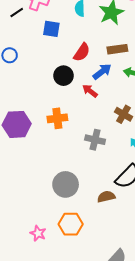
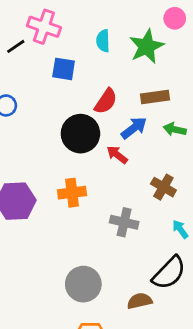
black circle: (64, 76) -> (80, 134), size x1.4

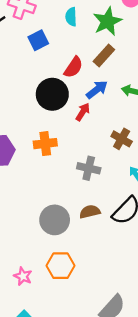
blue square: (64, 69) -> (38, 40), turned -36
brown rectangle: (155, 97) -> (104, 56), moved, turned -40
red arrow: (117, 155) -> (83, 112), turned 84
brown semicircle: (140, 301) -> (90, 212), moved

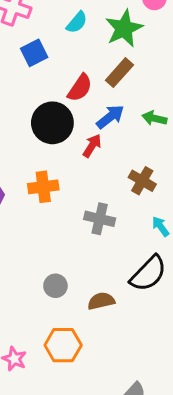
cyan semicircle: (71, 17) -> (77, 22), turned -138
brown semicircle: (90, 212) -> (101, 301), moved
gray circle: (55, 220) -> (55, 286), size x0.6

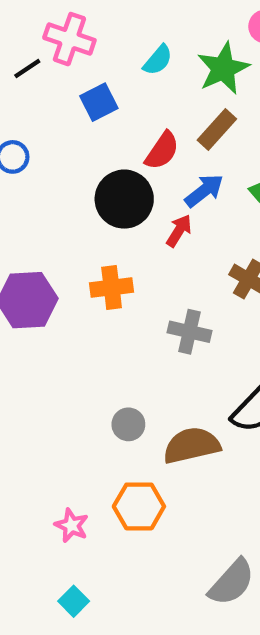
brown semicircle: (101, 301) -> (192, 445), size x1.5

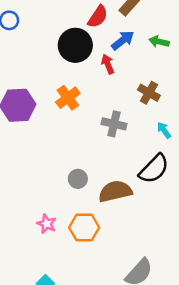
red arrow: (179, 231) -> (108, 64), turned -54
orange cross: (112, 287) -> (68, 98), turned -30
pink star: (72, 525) -> (47, 224), moved

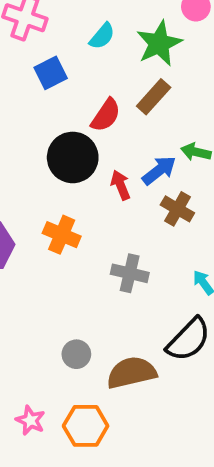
blue arrow: (123, 40) -> (159, 170), moved
brown cross: (149, 93) -> (177, 209), moved
orange cross: (68, 98) -> (62, 235), turned -30

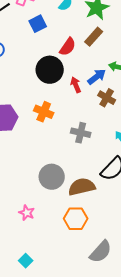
gray circle: (76, 354) -> (52, 177), size x1.6
orange hexagon: (86, 426) -> (76, 219), moved

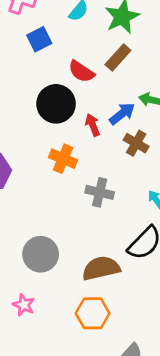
red semicircle: (68, 47) -> (81, 71), turned 90
orange cross: (44, 112) -> (63, 159), moved
gray circle: (52, 177) -> (41, 254), moved

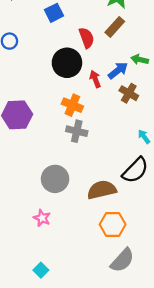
red semicircle: (81, 71) -> (87, 38), turned -144
gray cross: (100, 192) -> (77, 131), moved
orange hexagon: (93, 313) -> (113, 224), moved

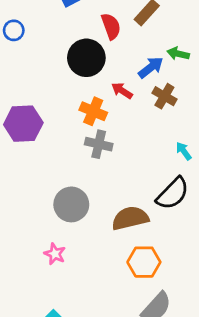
red arrow: (95, 79) -> (122, 91), moved, turned -35

